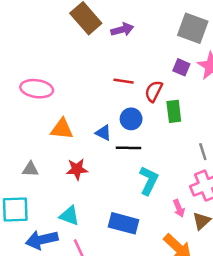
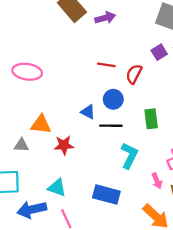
purple square: (181, 67) -> (159, 52), turned 35
green rectangle: (174, 111) -> (151, 119), moved
orange triangle: (62, 129) -> (41, 125), moved

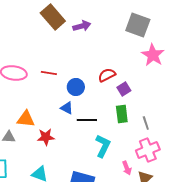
purple square: (159, 52) -> (124, 89), moved
red line: (106, 65) -> (49, 73), moved
red semicircle: (134, 74) -> (107, 75), turned 36
blue circle: (113, 99) -> (76, 87), moved

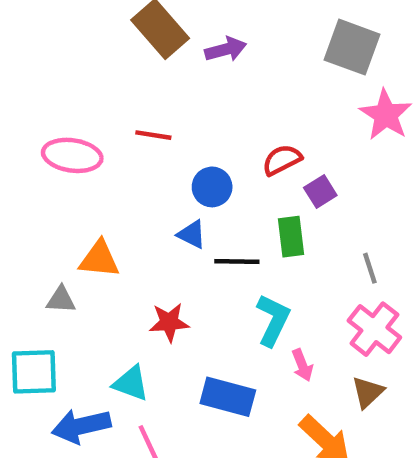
red line: (49, 73) -> (153, 135), moved
green rectangle: (122, 114) -> (291, 237), moved
red star: (46, 137) -> (169, 322), moved
pink cross: (148, 150) -> (374, 329), turned -30
pink arrow: (127, 168) -> (302, 365), moved

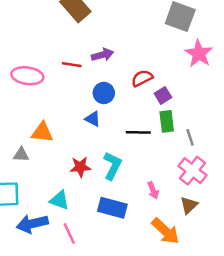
purple arrow: (226, 49) -> (103, 55), moved
green rectangle: (291, 237) -> (167, 121), moved
black line: (237, 261) -> (138, 132), moved
cyan L-shape: (273, 320) -> (112, 166), moved

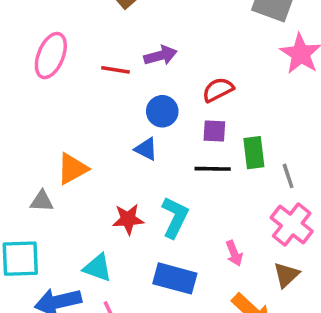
pink ellipse: (27, 76) -> (51, 56), moved, turned -76
purple square: (163, 95) -> (214, 131), moved, turned 35
orange triangle: (42, 132) -> (72, 169), turned -35

